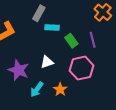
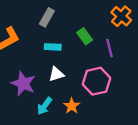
cyan rectangle: (52, 28) -> (53, 47), moved
green rectangle: (71, 41) -> (85, 36), moved

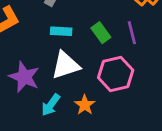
green rectangle: (85, 36) -> (101, 33), moved
white triangle: (56, 74) -> (66, 65), size x1.5

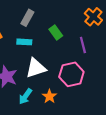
cyan rectangle: (61, 31) -> (24, 42), moved
green rectangle: (101, 33) -> (56, 32), moved

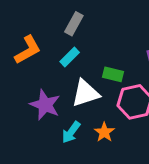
green rectangle: (56, 32) -> (113, 74), moved, turned -40
cyan rectangle: (24, 42) -> (70, 57), turned -48

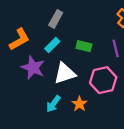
green rectangle: (113, 74) -> (84, 46), moved
purple star: (45, 105) -> (33, 68), moved

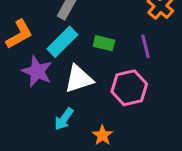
cyan rectangle: (52, 45) -> (62, 42), size x1.5
orange star: (79, 104) -> (102, 135), moved

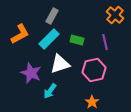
purple star: (37, 71) -> (31, 73), moved
orange star: (102, 135) -> (92, 102), moved

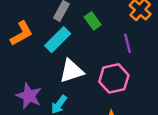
green rectangle: (77, 40) -> (93, 21), moved, turned 40
purple star: (31, 73) -> (29, 96), moved

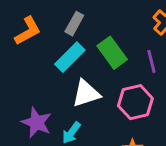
green rectangle: (93, 21) -> (112, 53), moved, size x1.5
orange L-shape: (21, 33) -> (28, 31), moved

